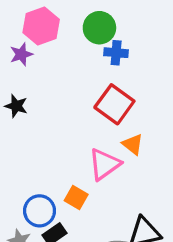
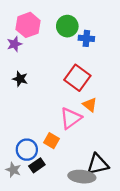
blue cross: (116, 53) -> (86, 38), moved
black star: (16, 106) -> (20, 79), moved

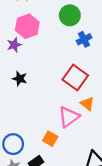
green circle: (67, 26) -> (70, 15), moved
blue cross: (86, 38) -> (84, 39), turned -32
blue circle: (27, 150) -> (13, 144), moved

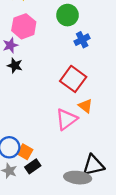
black star: (20, 79) -> (15, 65), moved
orange square: (50, 139) -> (25, 152), moved

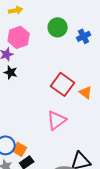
blue cross: (82, 40) -> (84, 36), moved
orange triangle: (85, 106) -> (86, 92), moved

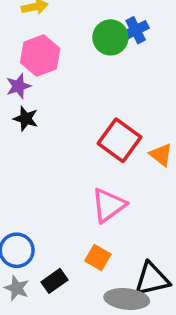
blue cross: (84, 36) -> (136, 30), moved
orange square: (20, 149) -> (98, 257), moved

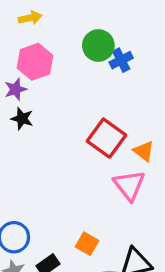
blue cross: (136, 30) -> (121, 60), moved
pink triangle: (109, 205) -> (129, 185), moved, turned -32

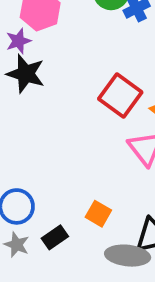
black star: (22, 119) -> (26, 74), size x1.5

